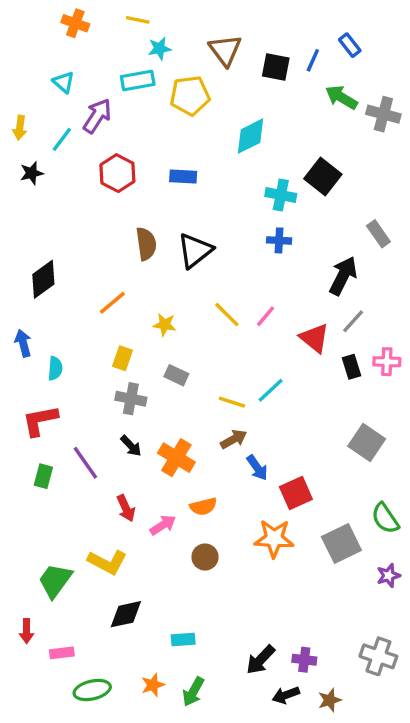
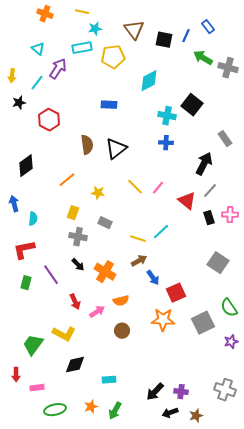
red hexagon: (117, 173) -> (49, 120), moved

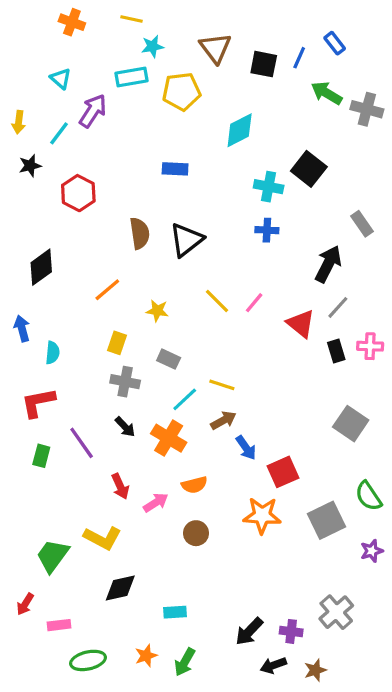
cyan line: (161, 232) -> (185, 399), moved
red arrow: (16, 375) -> (25, 604), turned 32
gray cross: (225, 390) -> (336, 612), moved, turned 30

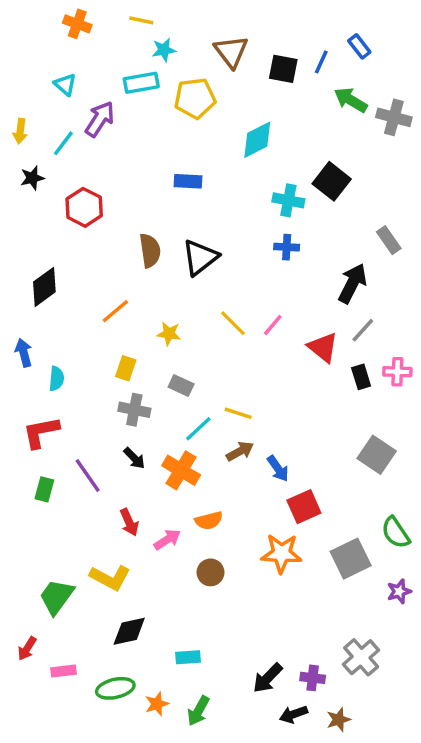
blue arrow: (246, 448) -> (278, 469), moved
green ellipse: (88, 660) -> (115, 688), moved

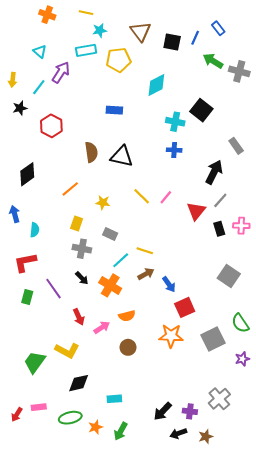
black triangle: (200, 257) -> (122, 156), turned 50
red triangle: (323, 347) -> (196, 211), turned 30
red arrow: (27, 649) -> (17, 415), moved

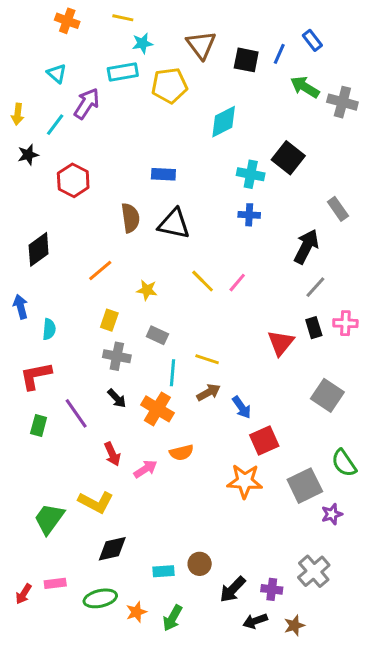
blue rectangle: (114, 110) -> (163, 174), moved
red triangle: (196, 211) -> (281, 343), moved
cyan line: (121, 260) -> (172, 373), turned -42
brown circle: (128, 347) -> (200, 564), moved
purple star: (242, 359) -> (332, 514), moved

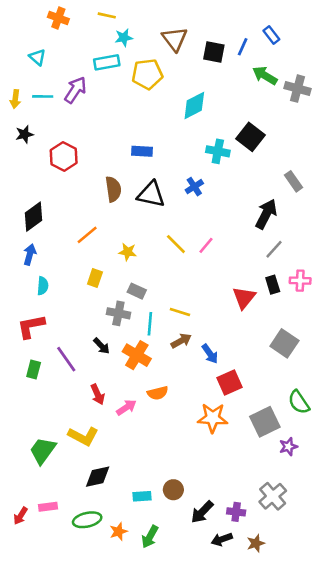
cyan triangle: (57, 73) -> (37, 57), moved
cyan line: (55, 125) -> (43, 96), moved, turned 54
blue cross: (249, 215) -> (194, 187), moved, turned -36
blue arrow: (21, 307) -> (30, 255), moved, turned 30
gray cross: (117, 356) -> (118, 313), moved

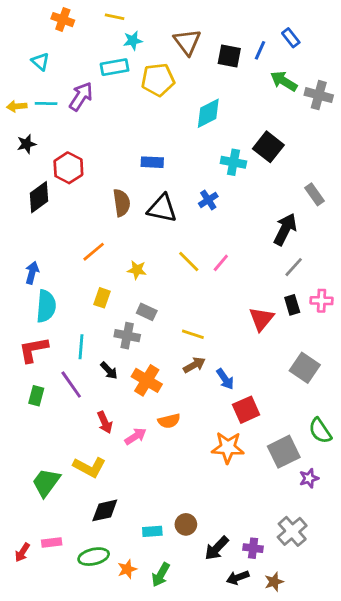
yellow arrow: (15, 99) -> (17, 106), turned 78
black diamond: (34, 217) -> (39, 197), moved
cyan semicircle: (43, 286) -> (46, 306), size x1.6
cyan line: (150, 324) -> (81, 347), moved

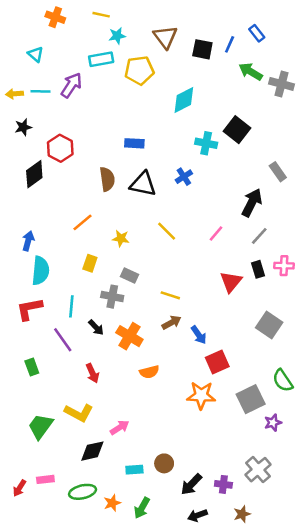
pink line: (221, 263) -> (216, 233), moved
green rectangle: (36, 396) -> (32, 367), moved, turned -35
pink arrow: (136, 436) -> (120, 428), moved
black arrow: (238, 578) -> (197, 515), moved

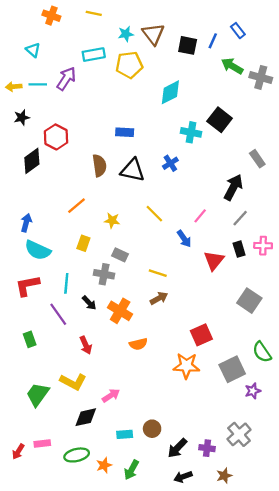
cyan star: (117, 36) -> (126, 34), moved
cyan semicircle: (40, 271) -> (38, 250), turned 110
blue arrow: (199, 335) -> (184, 239), moved

